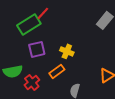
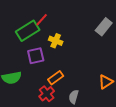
yellow cross: (67, 51) -> (56, 41), moved
red cross: (32, 82) -> (47, 94), moved

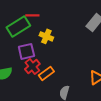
red line: (42, 20) -> (32, 15), turned 48
red cross: (47, 94) -> (32, 66), moved

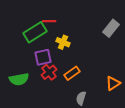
orange rectangle: (46, 73) -> (72, 73), moved

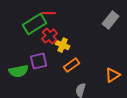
yellow cross: (63, 42) -> (63, 45), moved
purple square: (43, 57) -> (39, 61), moved
red cross: (49, 72) -> (50, 36), moved

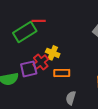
red cross: (50, 36) -> (41, 62), moved
orange rectangle: (72, 65) -> (62, 73), turned 35

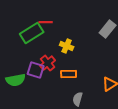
yellow cross: (53, 53) -> (67, 46), moved
purple square: (29, 69) -> (36, 70), turned 30

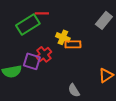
orange rectangle: (69, 74) -> (73, 44), moved
gray semicircle: (78, 99) -> (74, 90), turned -48

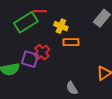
yellow cross: (63, 37) -> (61, 26), moved

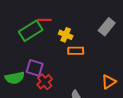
red cross: (42, 52) -> (45, 82), moved

